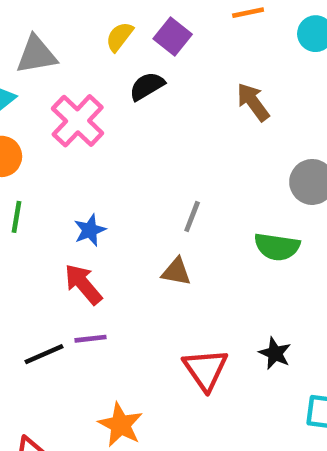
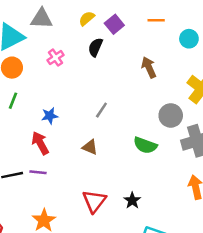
black semicircle: (147, 86) -> (95, 47), turned -48
pink cross: (78, 121) -> (56, 58), size x0.6
gray line: (192, 216) -> (101, 110), moved

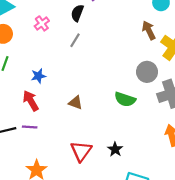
brown arrow: (149, 67) -> (149, 30), moved
gray line: (101, 110) -> (75, 40), moved

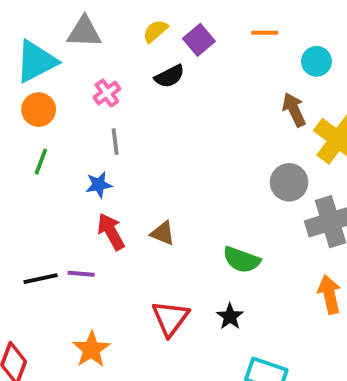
black semicircle: (77, 13) -> (170, 76), turned -140
gray line: (75, 40) -> (115, 142), moved, turned -40
green semicircle: (125, 99) -> (242, 260), moved
red arrow: (31, 101) -> (111, 232), moved

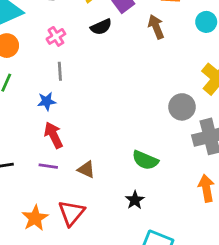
brown arrow: (294, 110) -> (156, 27), moved
brown triangle: (163, 233) -> (86, 169), moved
purple line: (81, 274) -> (48, 166), moved
red triangle: (170, 318) -> (71, 213), moved

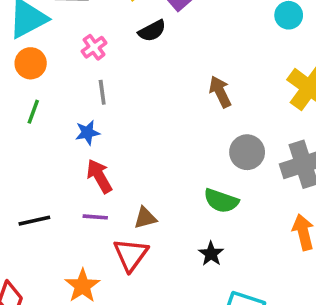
brown arrow: (156, 27) -> (220, 92), moved
gray circle: (182, 107) -> (247, 152), moved
brown triangle: (86, 169) -> (145, 218), turned -36
red triangle: (71, 213) -> (131, 255), moved

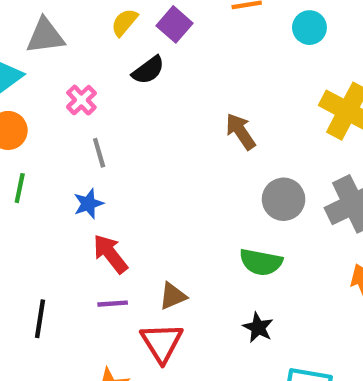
black line: (34, 221) -> (40, 319), turned -60

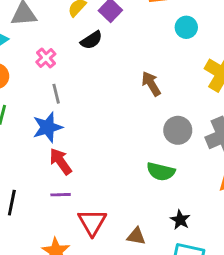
cyan circle: (309, 28) -> (186, 27), moved
blue star: (88, 204) -> (48, 127), size x1.5
brown triangle: (173, 296) -> (136, 236), moved, turned 30
black star: (258, 328) -> (180, 220), moved

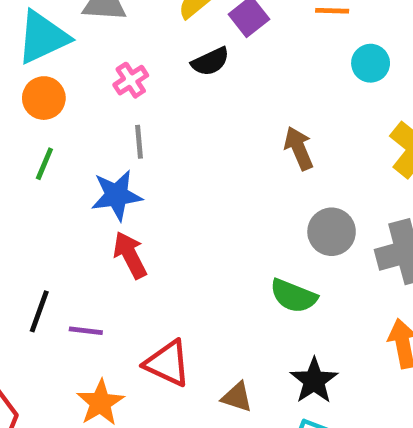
purple line: (61, 195) -> (86, 331), moved
black star: (180, 220) -> (314, 381), size x1.4
red triangle: (92, 222) -> (168, 363), turned -44

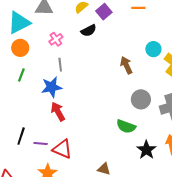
cyan circle: (371, 63) -> (153, 49), moved
red triangle: (168, 363) -> (62, 149), moved
black star: (314, 381) -> (146, 150), moved

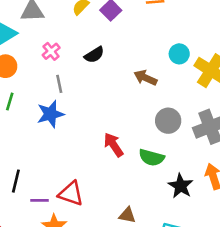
black semicircle: (89, 31) -> (94, 55), moved
brown arrow: (126, 65) -> (145, 78), turned -36
red arrow: (58, 112) -> (113, 145), moved
purple line: (41, 143) -> (40, 200), moved

